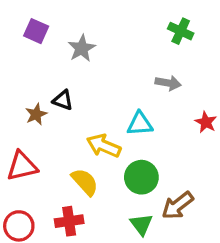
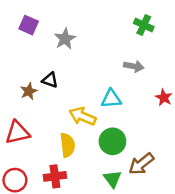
yellow semicircle: (85, 182) -> (67, 145), turned 35

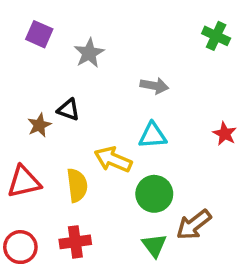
green cross: (144, 25) -> (216, 36), moved
gray arrow: (134, 66) -> (154, 86), moved
yellow semicircle: (67, 145) -> (77, 185), moved

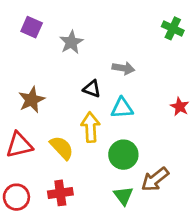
black triangle: (68, 110) -> (92, 89), moved
brown star: (39, 125) -> (32, 100), size x1.4
yellow arrow: (113, 160) -> (90, 127), turned 64
yellow semicircle: (77, 185) -> (62, 148), turned -36

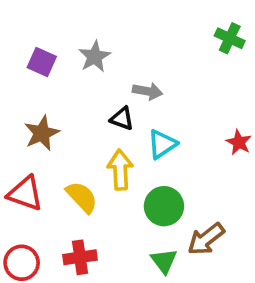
purple square: (32, 27) -> (42, 62), moved
gray arrow: (123, 68) -> (148, 91), moved
cyan triangle: (122, 108) -> (162, 144), turned -30
red triangle: (19, 145) -> (25, 193), turned 32

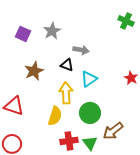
brown star: (42, 133) -> (34, 71), moved
yellow semicircle: (82, 197) -> (55, 116), moved, turned 60
red cross: (80, 257) -> (69, 141), moved

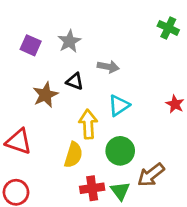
black triangle: (67, 65) -> (75, 81), moved

